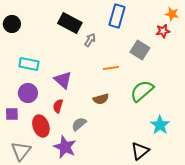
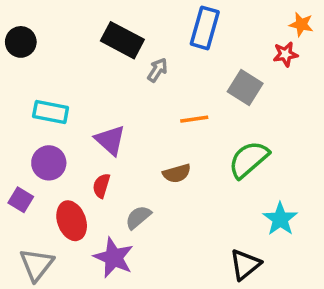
purple square: (12, 114) -> (21, 200), turned 32

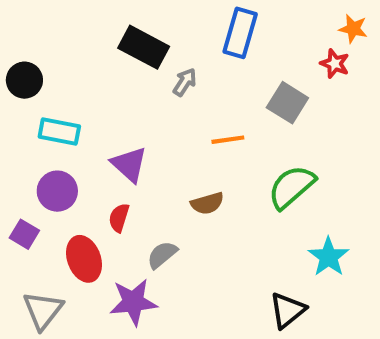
black circle: (21, 42) -> (24, 80), moved
red star: (285, 54) -> (335, 64), turned 30
purple star: (114, 258) -> (133, 302), turned -30

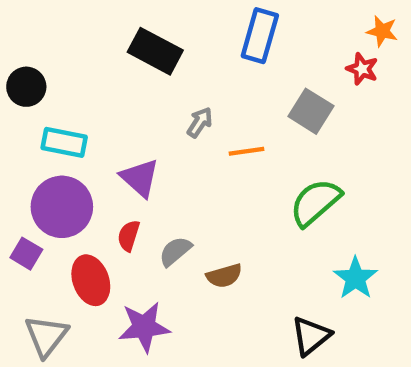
gray arrow: (185, 82) -> (200, 122), moved
purple circle: (57, 191) -> (62, 207), size x1.4
brown semicircle: (207, 203) -> (224, 276), moved
gray semicircle: (162, 255) -> (175, 251), moved

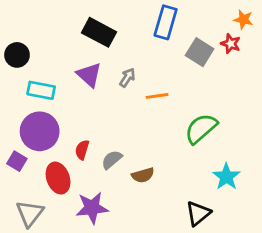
gray square: (311, 111) -> (200, 52), moved
purple triangle: (140, 178) -> (89, 75), moved

